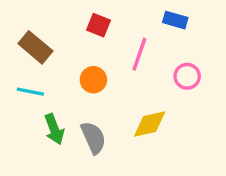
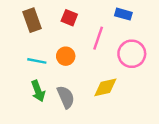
brown rectangle: (35, 47) -> (32, 20), moved, turned 30
pink circle: (187, 76) -> (132, 54), size x1.5
cyan line: (30, 92) -> (37, 61), moved

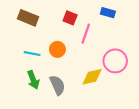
red square: (69, 18) -> (70, 18), moved
brown rectangle: (32, 20) -> (28, 18), turned -48
pink circle: (132, 54) -> (115, 61), moved

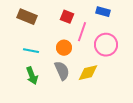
orange circle: (57, 49) -> (64, 48), moved
pink circle: (115, 61) -> (106, 45), moved
gray semicircle: (57, 85) -> (62, 71), moved

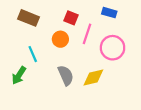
orange circle: (64, 48) -> (60, 39), moved
cyan line: (31, 51) -> (33, 54), turned 56
green arrow: (32, 76) -> (19, 75), moved, turned 54

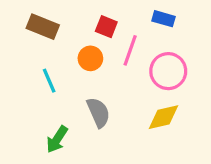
green arrow: (19, 75) -> (57, 139), moved
yellow diamond: (93, 77) -> (163, 117), moved

